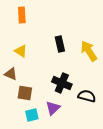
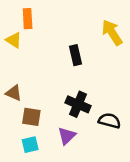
yellow triangle: (21, 51) -> (14, 40), moved
yellow arrow: (89, 51) -> (112, 32), moved
cyan square: (32, 115) -> (30, 145), moved

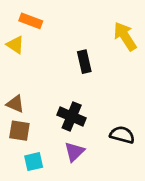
orange rectangle: (28, 19) -> (31, 21), turned -66
black cross: (78, 104) -> (72, 117), moved
brown square: (31, 117) -> (19, 131), moved

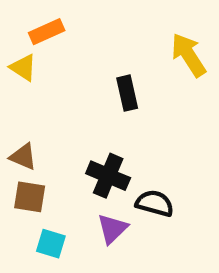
orange rectangle: (31, 21) -> (47, 32), turned -45
black semicircle: (122, 135) -> (155, 203), moved
cyan square: (34, 162) -> (51, 244), turned 30

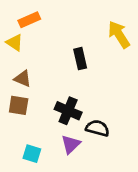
brown triangle: (23, 157) -> (23, 79), moved
brown square: (30, 197) -> (19, 105), moved

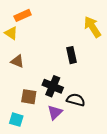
black rectangle: (80, 59) -> (72, 55), moved
brown square: (19, 105) -> (29, 97), moved
cyan square: (32, 154) -> (16, 120), moved

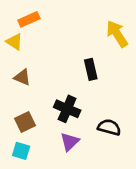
brown square: (29, 97) -> (25, 122), moved, turned -35
black semicircle: (76, 100) -> (109, 127), moved

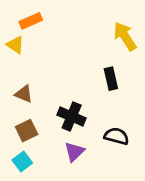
black rectangle: (91, 69) -> (111, 79), moved
brown triangle: (22, 77) -> (24, 94), moved
cyan square: (21, 151) -> (22, 161), turned 36

